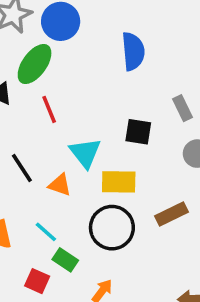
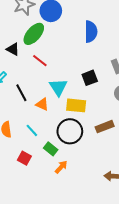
red line: (49, 109) -> (40, 61), turned -35
black square: (138, 132) -> (90, 78), turned -35
green rectangle: (65, 260) -> (51, 149), moved

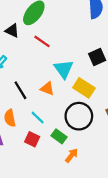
black line: (21, 93) -> (20, 90), moved
yellow rectangle: (76, 105) -> (84, 88), turned 30
red square: (24, 158) -> (32, 139), moved

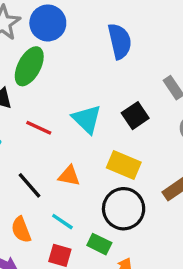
red line: (42, 41) -> (39, 128), moved
cyan triangle: (64, 69) -> (87, 119), moved

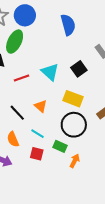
red line: (39, 128) -> (22, 78), turned -42
orange triangle: (69, 176) -> (41, 106), turned 32

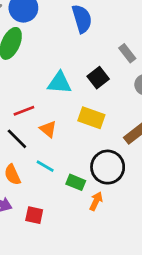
cyan triangle: (50, 72) -> (59, 83), turned -36
red line: (22, 78) -> (24, 111), moved
black circle: (74, 125) -> (108, 167), moved
red square: (37, 154) -> (34, 215), moved

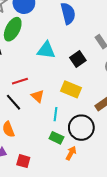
cyan triangle: (59, 83) -> (46, 50), moved
cyan line: (45, 166) -> (56, 114), moved, turned 64

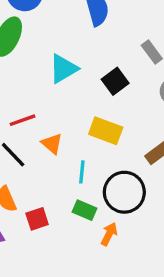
cyan triangle: (46, 50) -> (63, 69), turned -36
red square: (23, 161) -> (37, 219), moved, turned -32

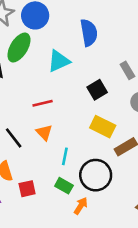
cyan triangle: (63, 69) -> (59, 61), moved
red line: (22, 120) -> (43, 103), moved
yellow rectangle: (106, 131) -> (103, 127), moved

